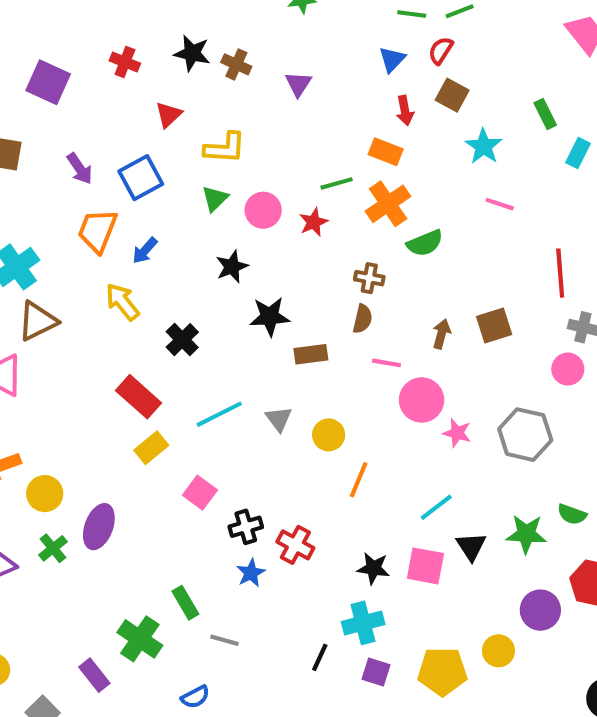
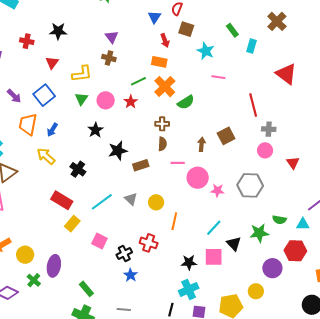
brown cross: (236, 64) -> (109, 58), moved
red cross: (295, 545) -> (149, 243), moved
green rectangle: (185, 603) -> (86, 289), moved

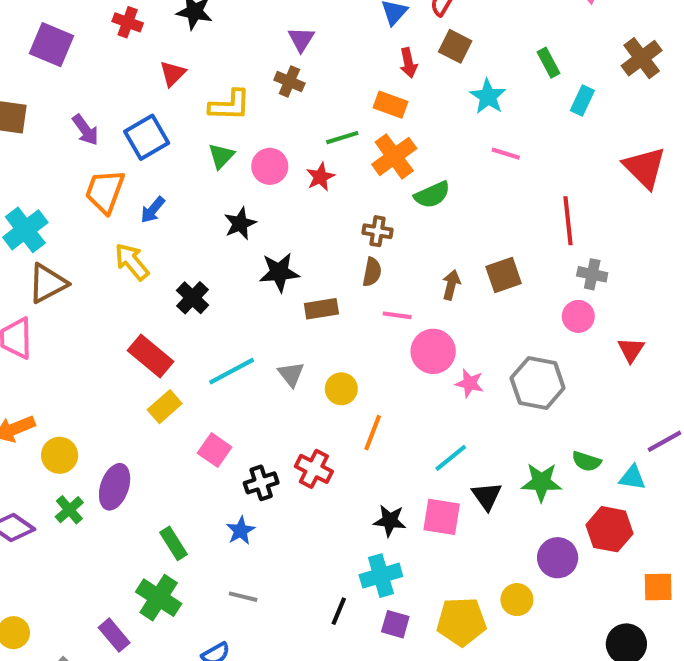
blue star: (131, 275) -> (241, 531), moved

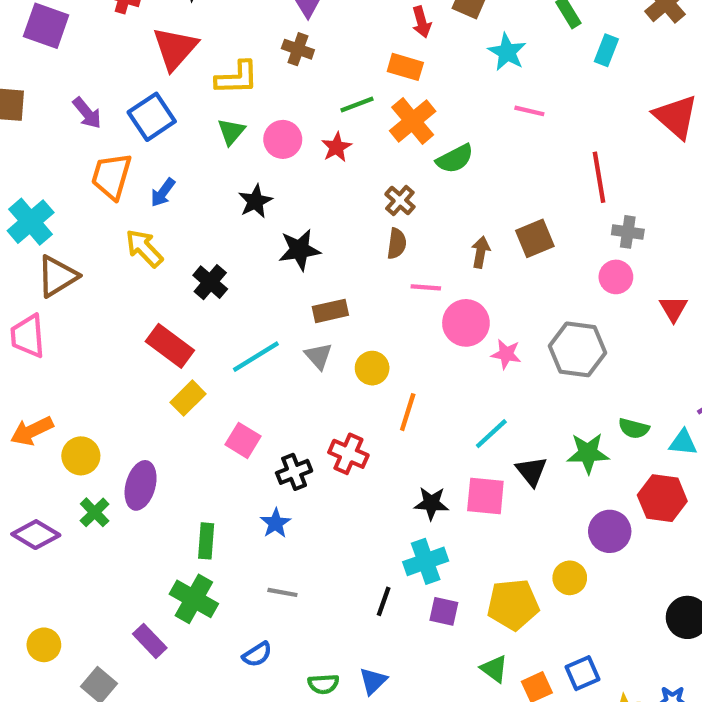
red triangle: (173, 74) -> (175, 48), size x1.6
brown cross: (377, 231) -> (400, 200), turned 36
brown rectangle: (321, 309) -> (330, 311), moved
green rectangle: (174, 543) -> (206, 541), turned 40

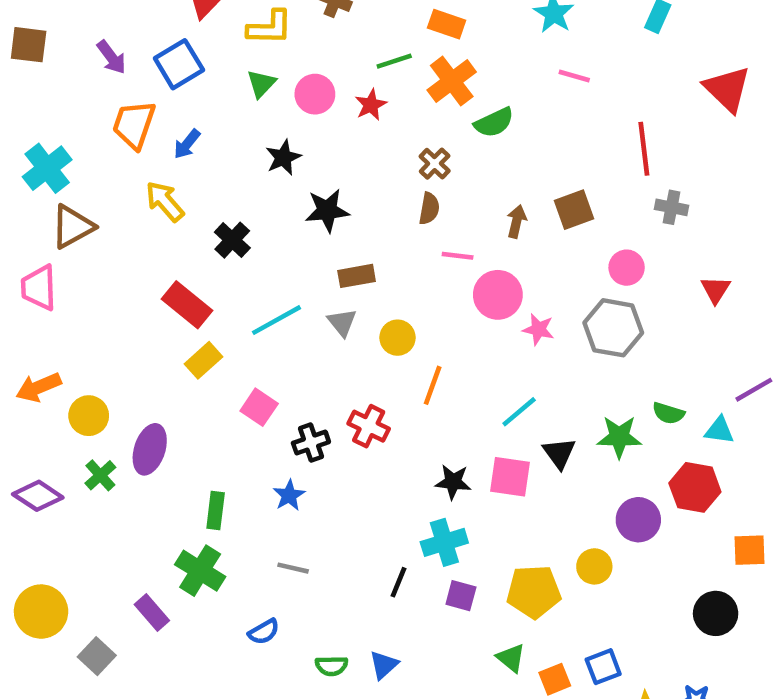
pink circle: (616, 277) -> (627, 268), moved
yellow circle: (44, 645) -> (41, 612), size x1.5

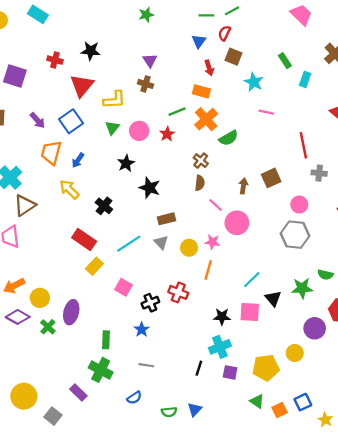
black star: (327, 210) -> (150, 188), turned 30
pink line: (458, 256) -> (216, 205), turned 40
pink star: (538, 329) -> (212, 242), moved
purple diamond: (38, 496) -> (18, 317), moved

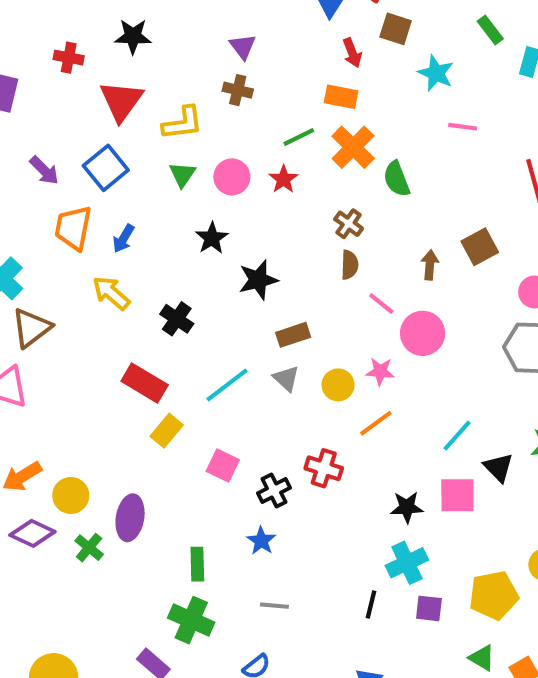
green semicircle: (228, 138) -> (397, 179), turned 102
black star: (150, 188) -> (258, 280), turned -30
orange line: (208, 270) -> (376, 423), turned 42

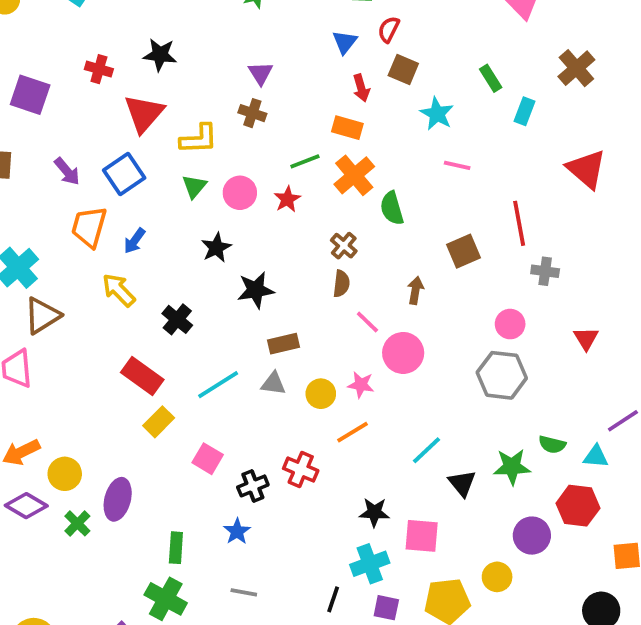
brown square: (480, 247) -> (464, 251), moved
gray triangle: (286, 379) -> (273, 384), turned -40
pink square: (457, 495) -> (422, 536), moved

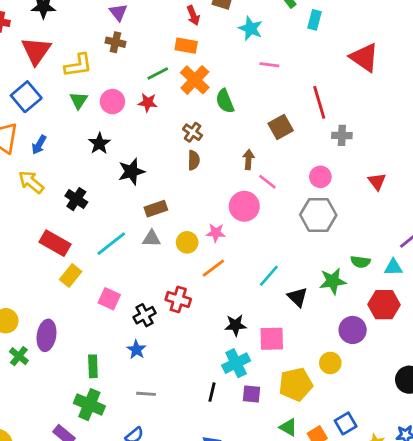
red star: (287, 199) -> (148, 103), turned -30
pink line: (367, 322) -> (267, 182), moved

